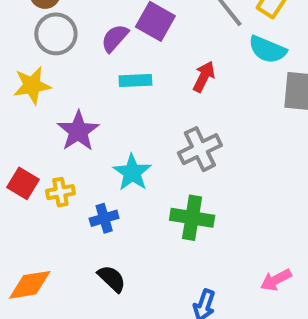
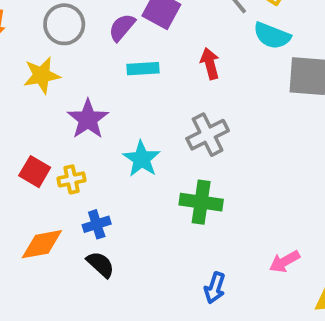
red arrow: (204, 77) -> (210, 64), turned -40
blue cross: (104, 218) -> (97, 224), moved
black semicircle: (112, 279) -> (100, 264), moved
orange diamond: (30, 285) -> (42, 244), moved

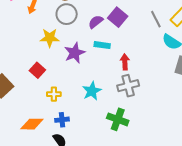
red arrow: (210, 64) -> (125, 62), moved
purple star: (88, 119) -> (75, 53), moved
red square: (35, 172) -> (37, 70), moved

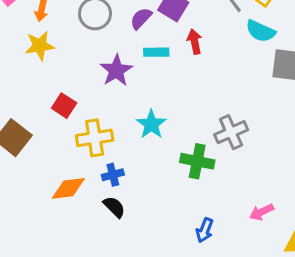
yellow star: (50, 38) -> (40, 46), moved
red arrow: (125, 62) -> (195, 42), moved
gray cross: (128, 86) -> (231, 132), moved
yellow cross: (54, 94) -> (95, 138), size x1.6

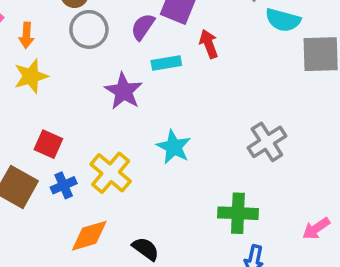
red square: (64, 106) -> (48, 144), moved
yellow cross: (95, 138) -> (111, 173), turned -32
green cross: (197, 161) -> (238, 213), moved
blue cross: (113, 175) -> (64, 185), moved

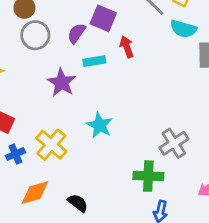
gray cross: (267, 142) -> (174, 143), moved

